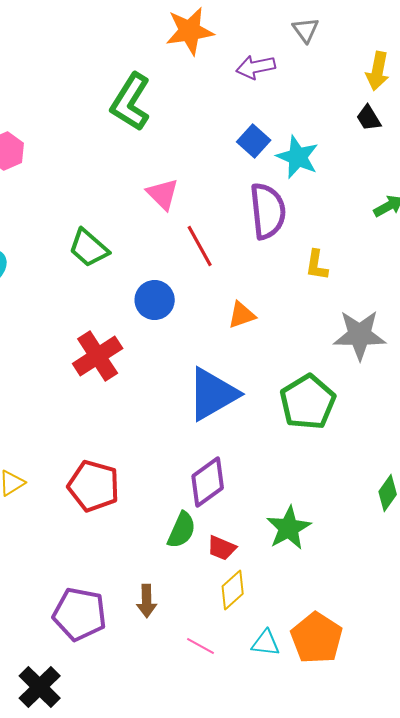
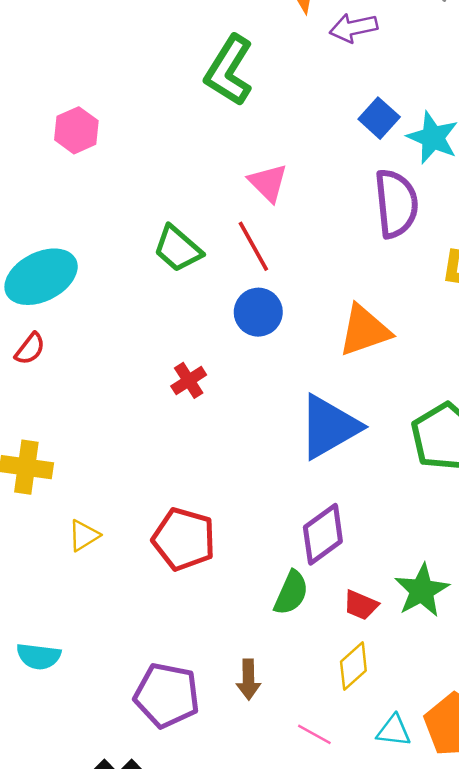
purple arrow: (256, 67) -> (353, 28), moved
red line: (200, 246) -> (253, 246), moved
orange triangle: (242, 315) -> (364, 330), size x1.6
red cross: (98, 356) -> (189, 380), size x0.6
red trapezoid: (222, 548) -> (361, 605), moved

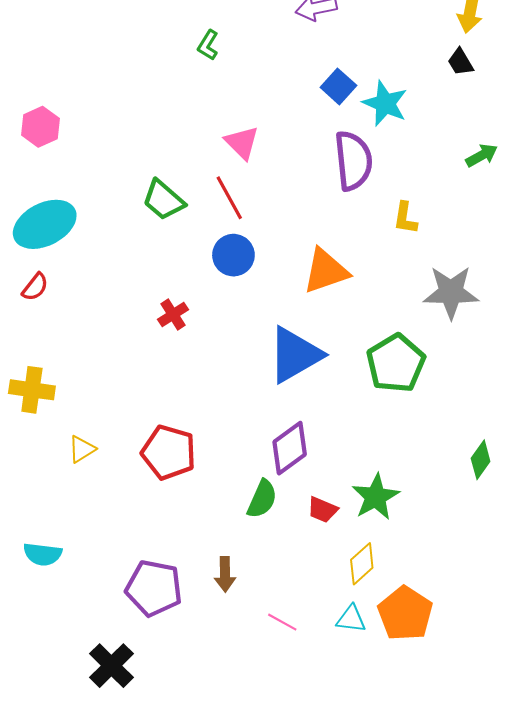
green L-shape: (229, 70) -> (208, 45), size x0.5
pink hexagon: (76, 130) -> (40, 127), moved
yellow diamond: (353, 666) -> (362, 564), moved

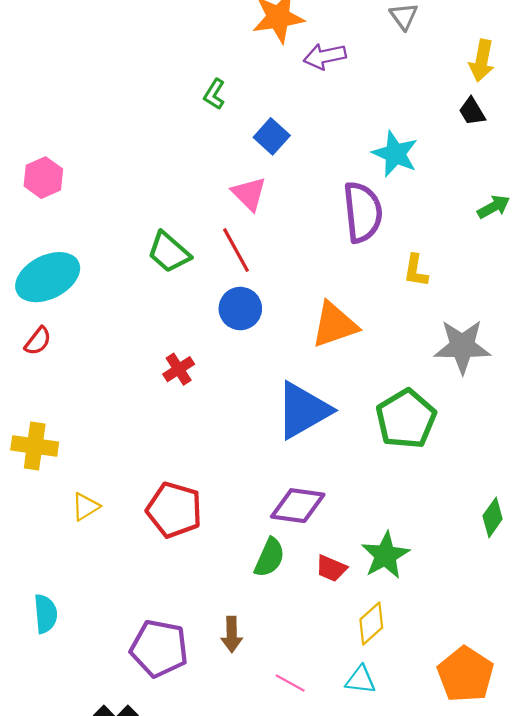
blue square: (338, 86) -> (272, 136), moved
purple diamond: (290, 448) -> (298, 506), turned 44
cyan semicircle: (43, 554) -> (45, 614), turned -102
orange pentagon: (405, 614) -> (465, 674), moved

